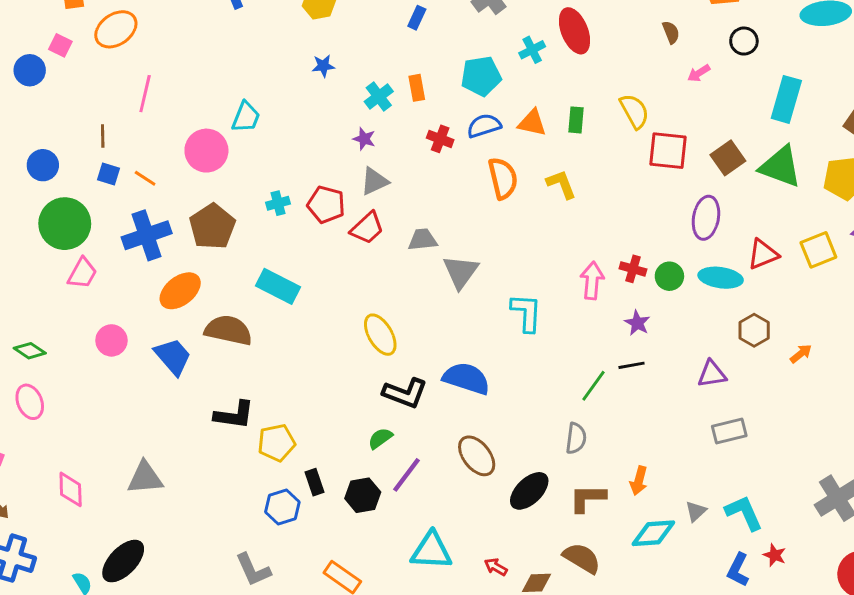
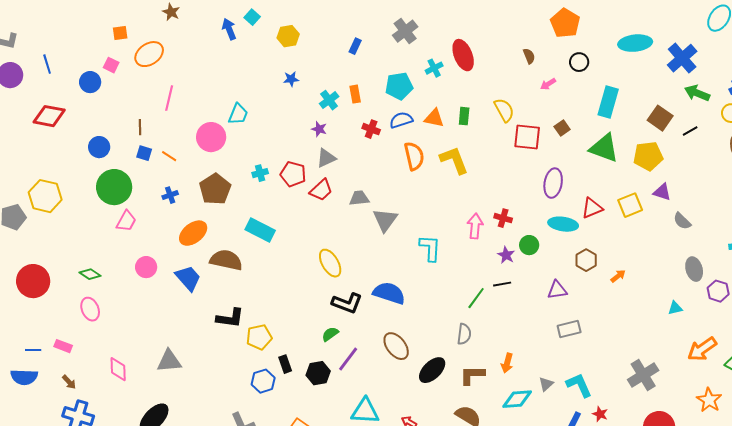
brown square: (728, 158) -> (562, 128), moved, size x0.7
yellow L-shape: (561, 184) -> (454, 160), size x1.4
blue cross: (147, 235) -> (170, 195), size x0.5
green circle: (669, 276) -> (529, 245), moved

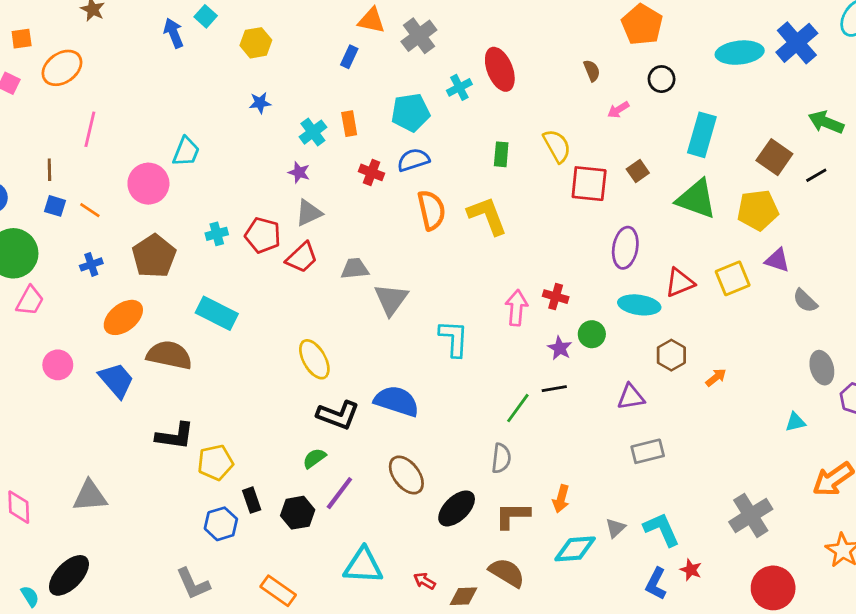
blue cross: (682, 58) -> (797, 43), moved
orange triangle: (434, 118) -> (372, 20), moved

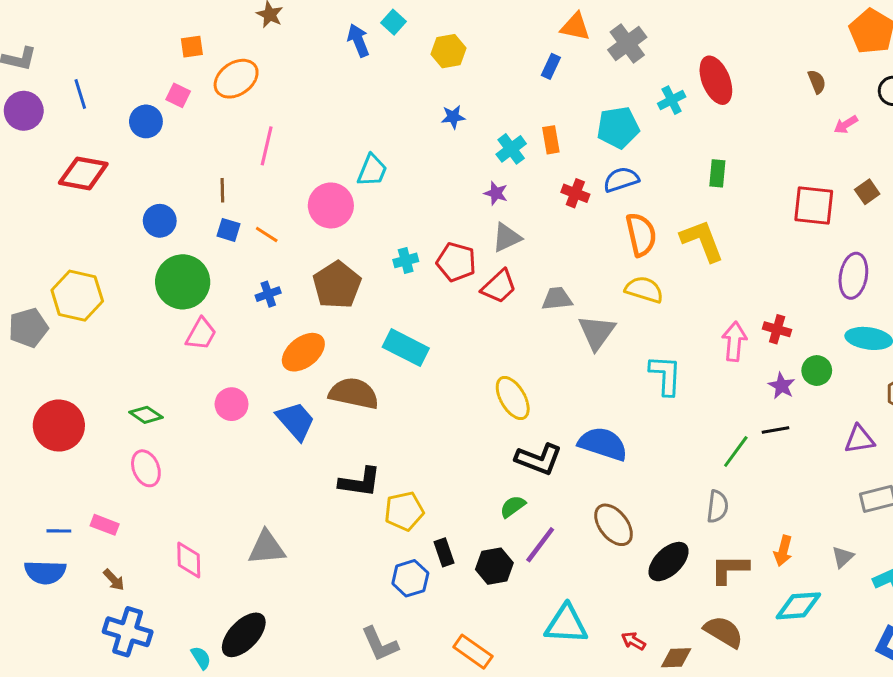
yellow semicircle: (557, 146) -> (644, 290), moved, turned -44
gray triangle: (616, 528) -> (843, 557), moved

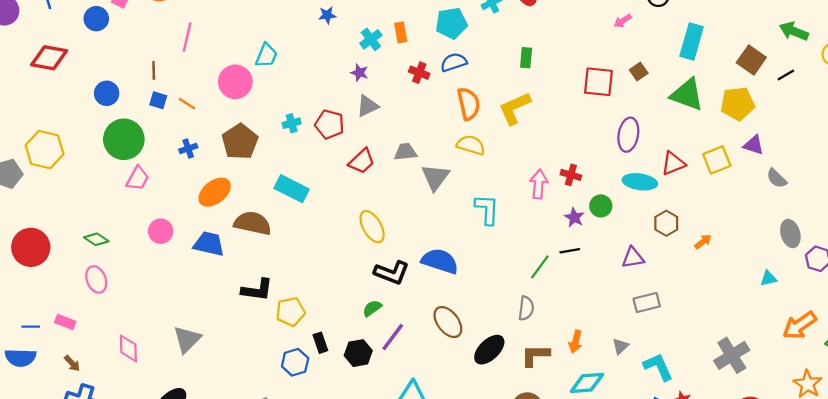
yellow L-shape: (702, 241) -> (515, 108), turned -93
red trapezoid: (499, 286) -> (362, 161), moved
blue trapezoid: (296, 421) -> (209, 244), turned -36
gray triangle: (267, 548) -> (187, 339), turned -40

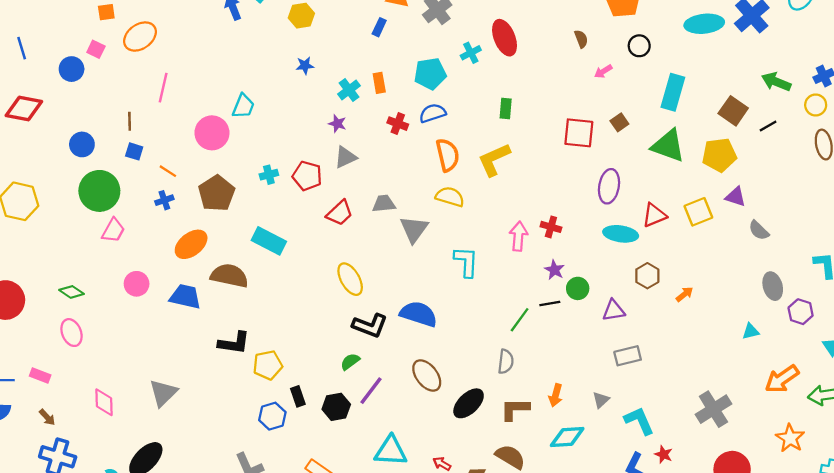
orange line: (187, 104) -> (168, 171), moved
green circle: (601, 206) -> (578, 288), moved

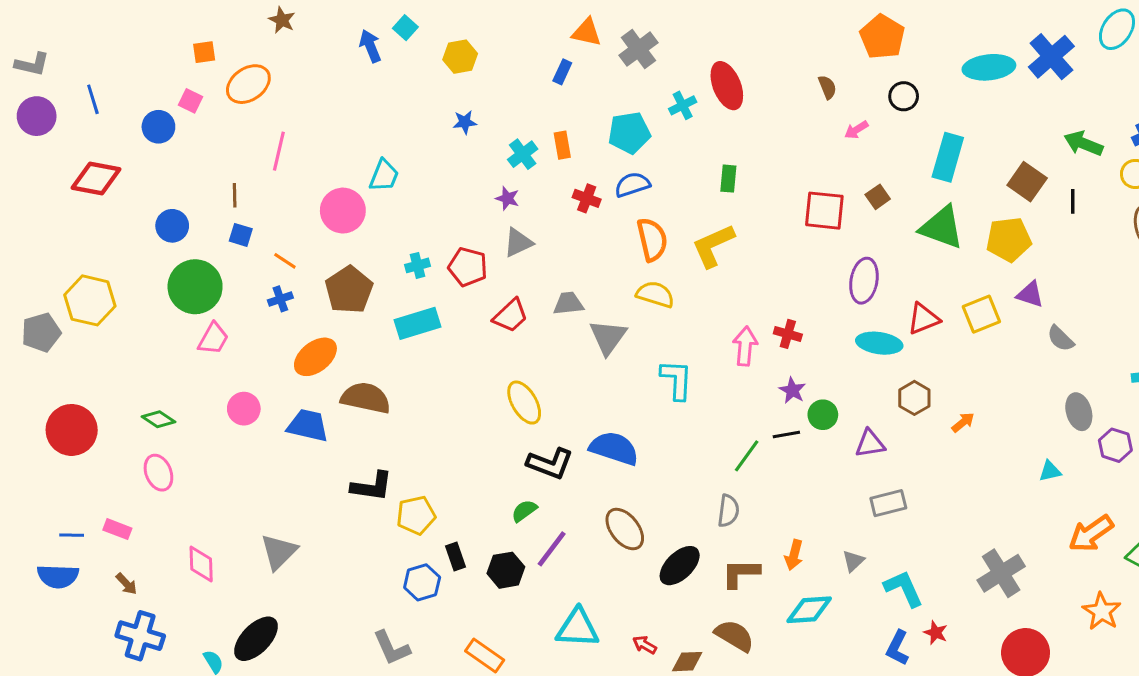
black line: (768, 126) -> (1073, 201), turned -60
cyan rectangle: (269, 241) -> (418, 323), moved, turned -44

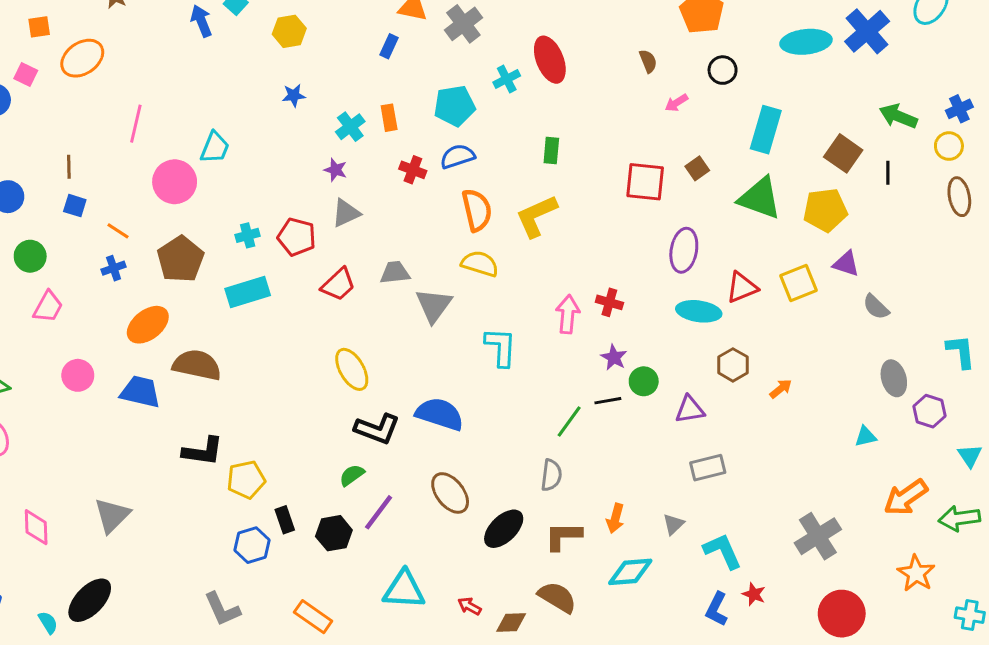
pink line: (279, 151) -> (136, 124), moved
green circle: (195, 287) -> (30, 256), size x0.6

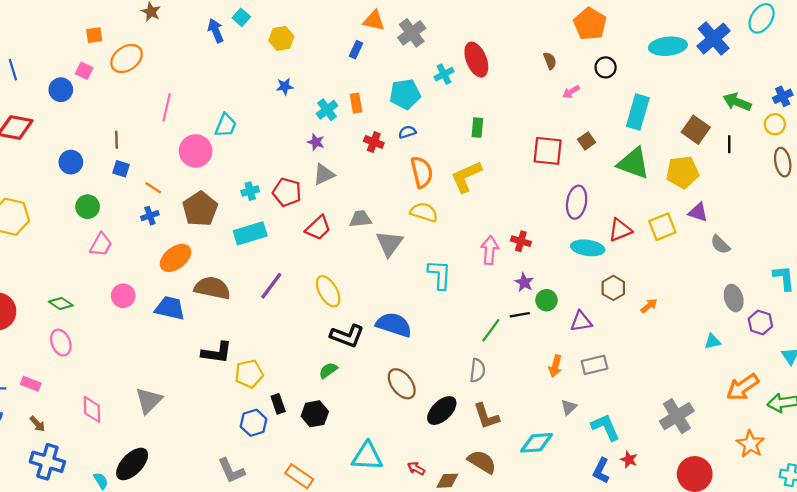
blue semicircle: (458, 156) -> (407, 132), size x0.7
purple line: (379, 512) -> (271, 286), moved
orange arrow: (615, 518) -> (555, 366), moved
brown L-shape: (563, 536) -> (486, 416), turned -108

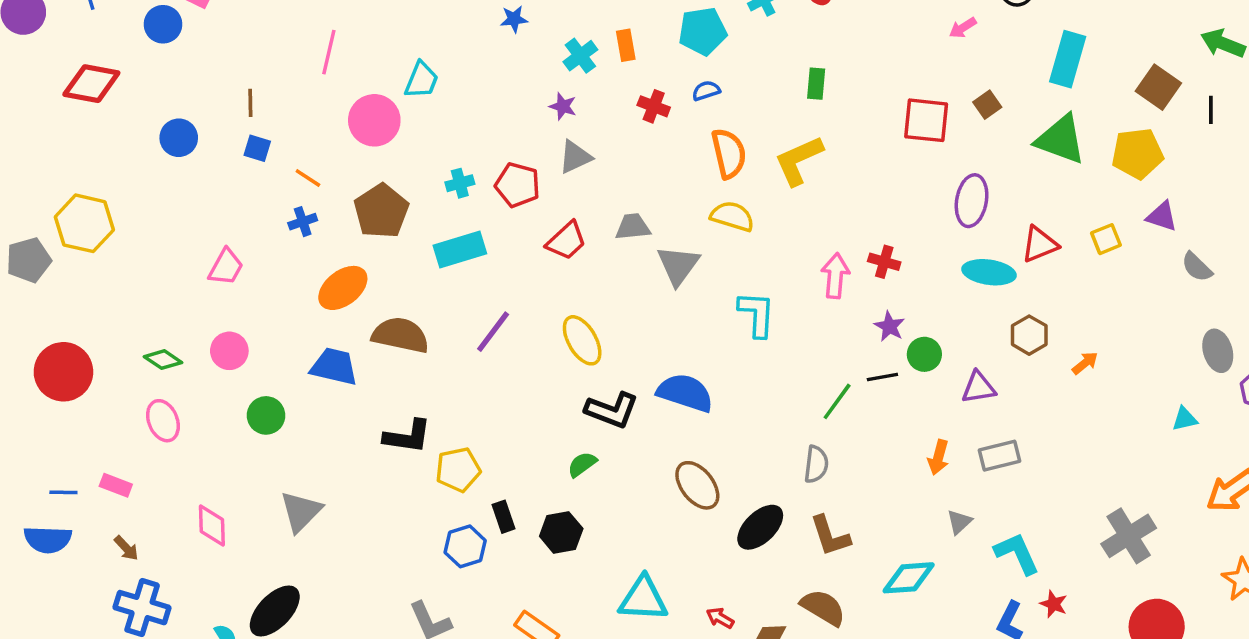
green circle: (88, 207) -> (266, 415), moved
yellow square: (662, 227) -> (1106, 239), size x0.7
pink circle: (123, 296) -> (229, 351), moved

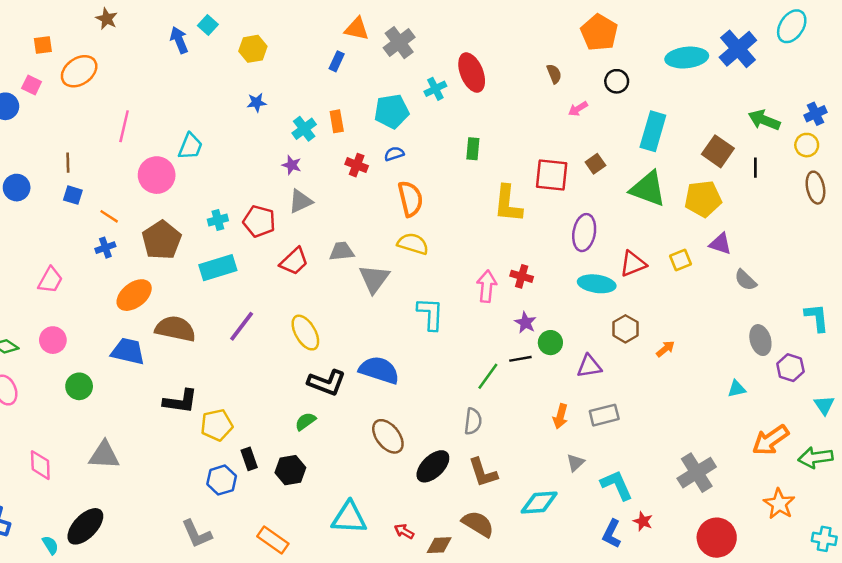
yellow L-shape: (799, 160) -> (508, 204), moved, turned -60
gray triangle: (301, 511) -> (104, 455), turned 48

